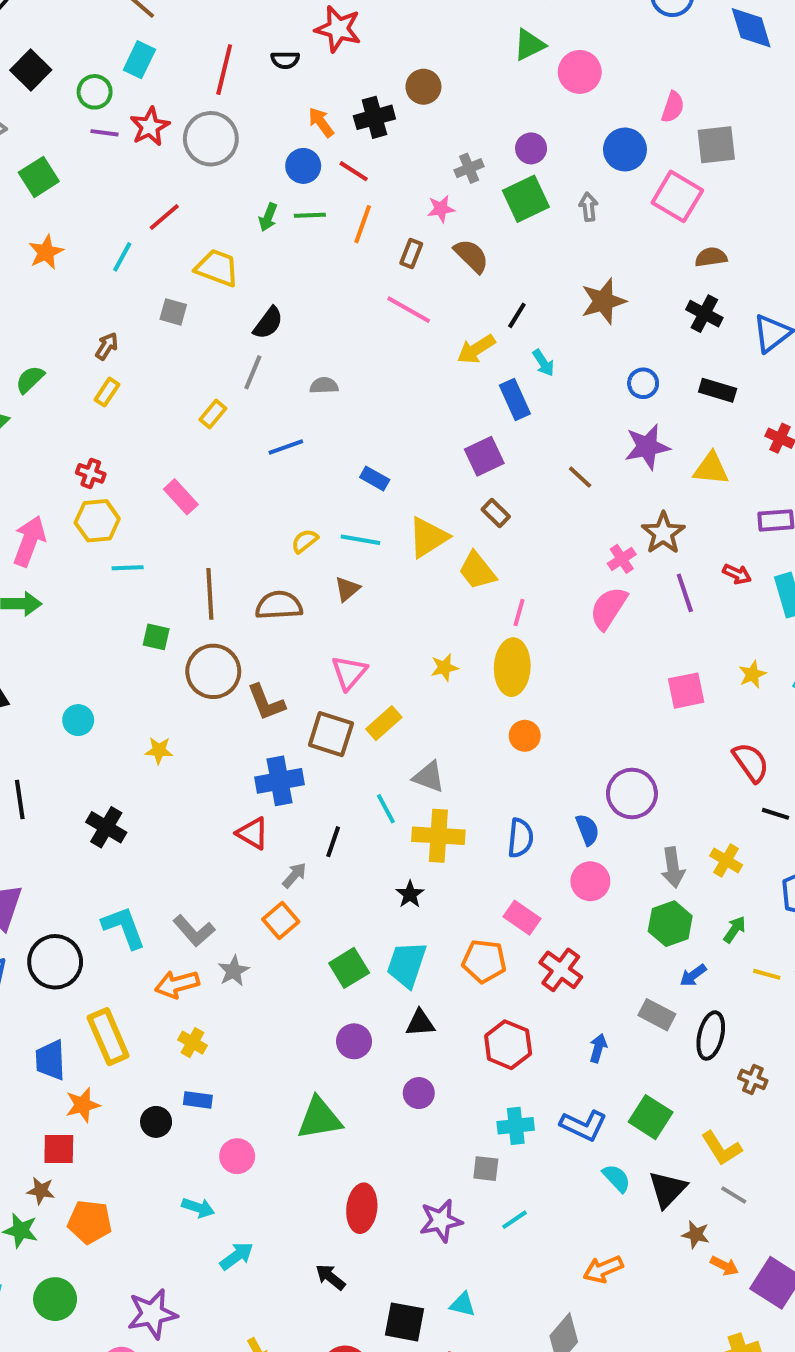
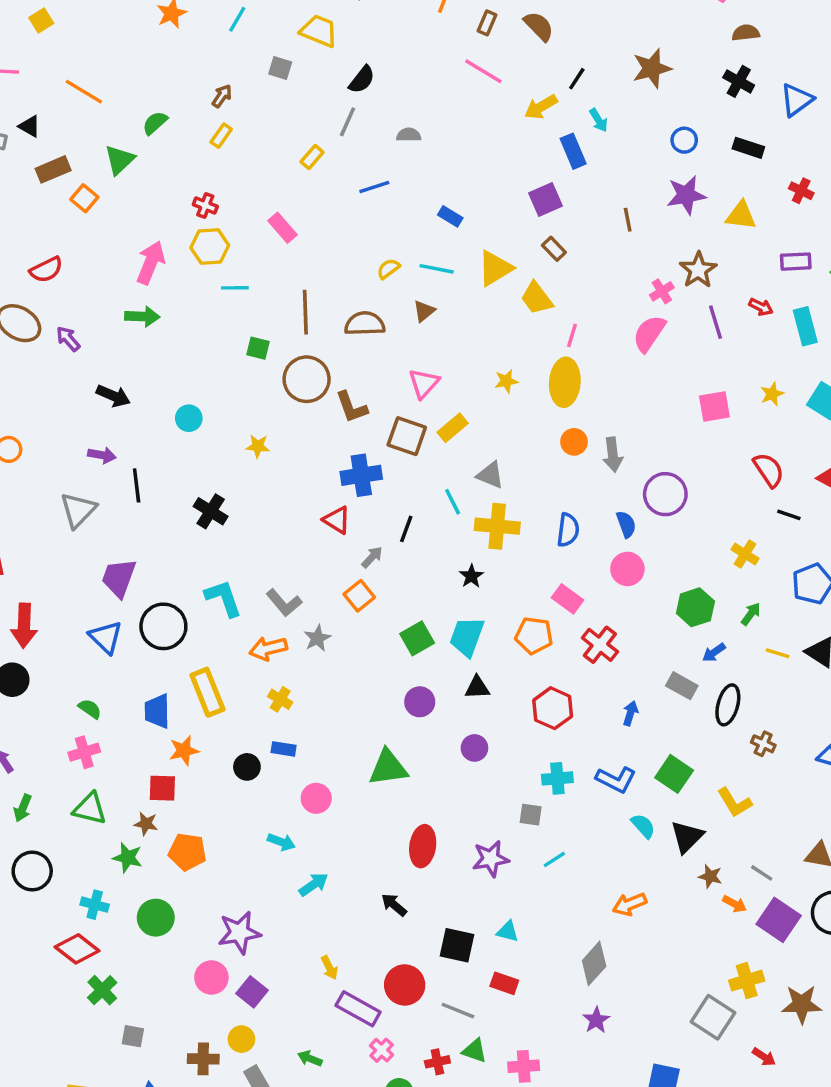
brown line: (580, 477) -> (628, 220), turned 35
gray arrow: (673, 867) -> (613, 455), moved
gray line: (734, 1195) -> (762, 873), moved

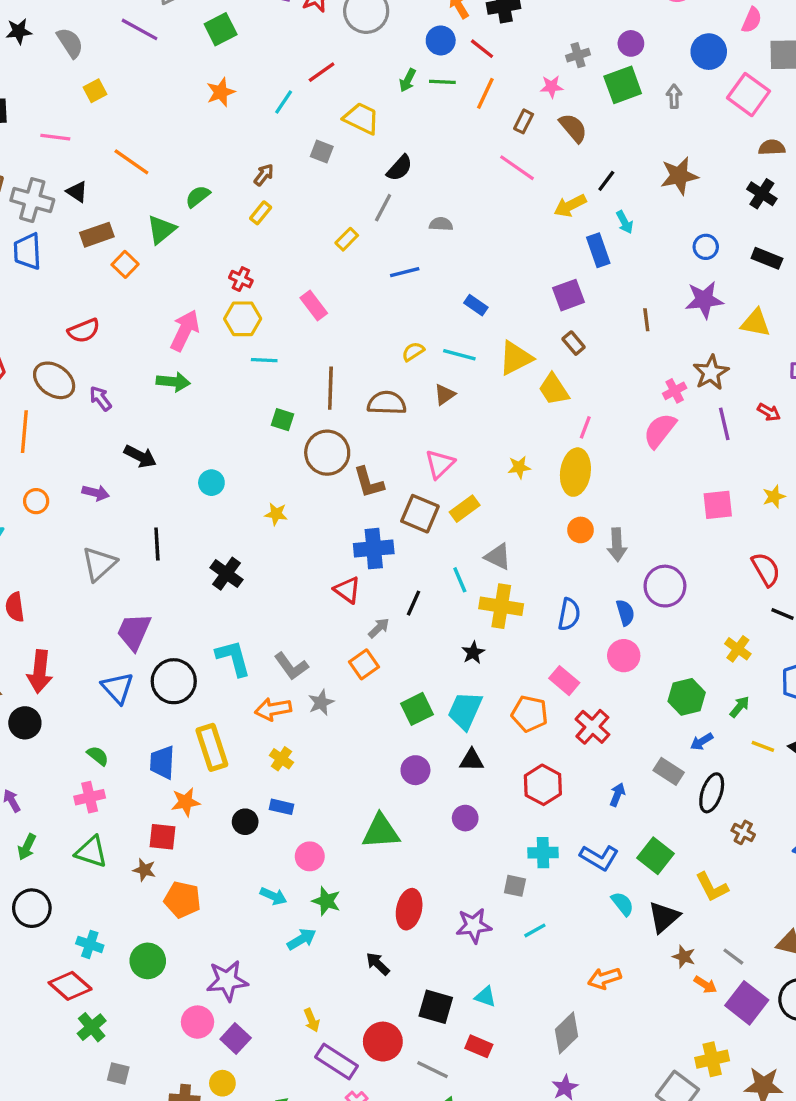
purple arrow: (102, 455) -> (96, 493), moved
green star: (128, 858) -> (326, 901), moved

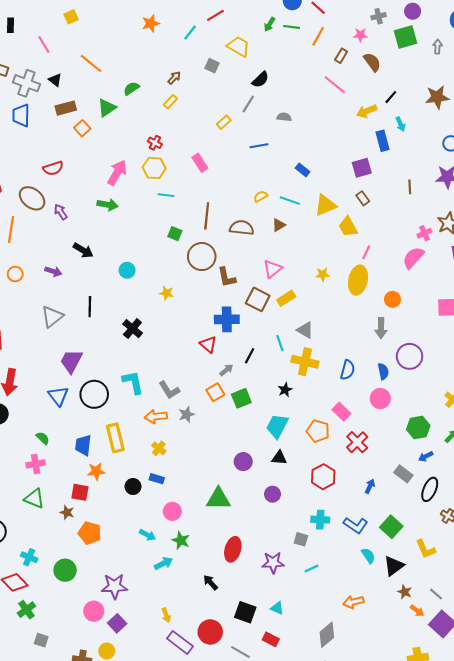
pink line: (55, 137) -> (44, 44), turned 48
orange circle: (580, 530) -> (392, 299), moved
green square: (417, 709) -> (241, 398), moved

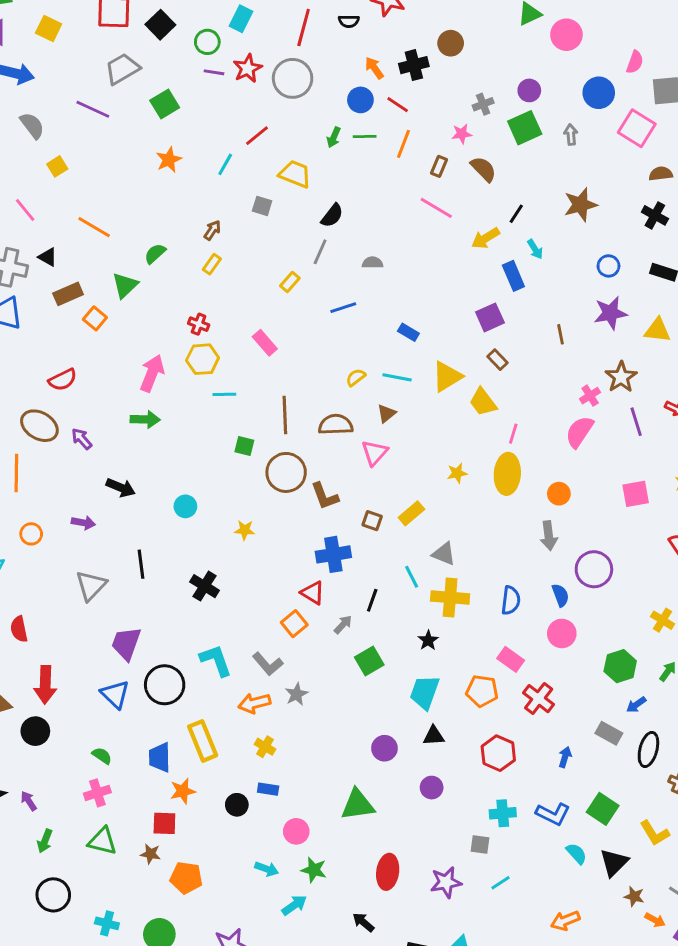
pink triangle: (272, 269) -> (375, 453), moved
brown square: (258, 299) -> (372, 521), size x0.6
orange square: (215, 392) -> (294, 624), moved

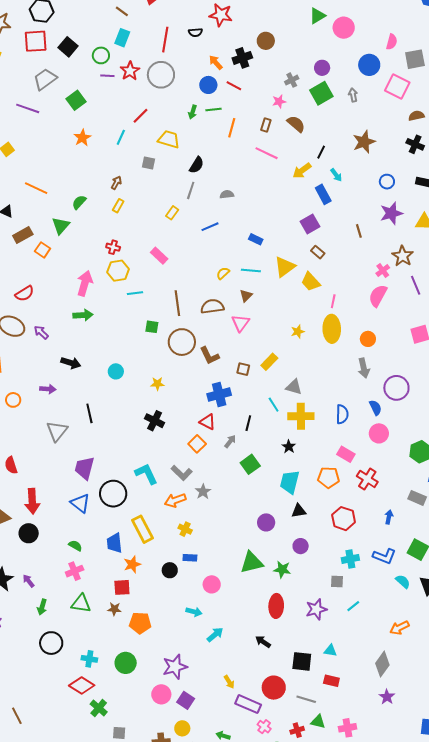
orange line: (403, 144) -> (232, 128), moved
black cross: (205, 586) -> (155, 421), moved
green star: (314, 870) -> (282, 569), moved

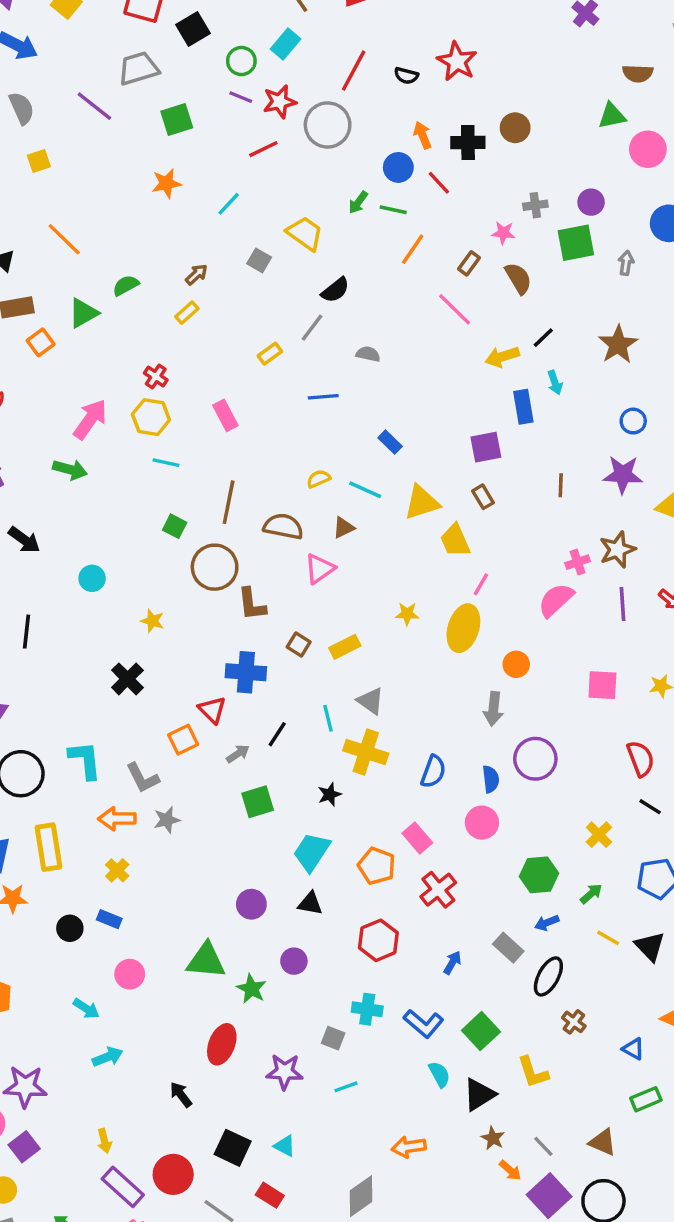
red line: (141, 116) -> (263, 149), moved
brown star: (364, 142) -> (618, 344), turned -30

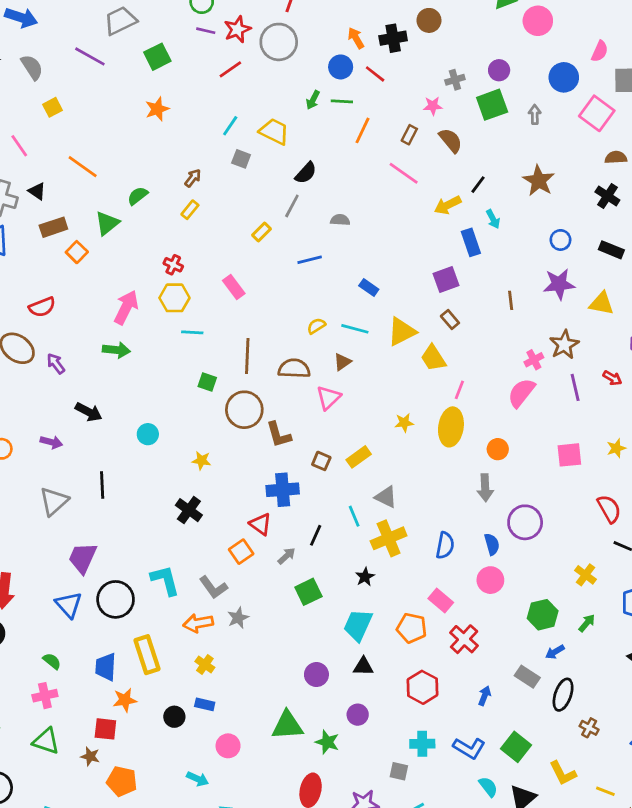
cyan line: (229, 204) -> (230, 126), moved
yellow cross: (366, 752) -> (389, 538), turned -32
yellow line: (608, 938) -> (605, 791), moved

